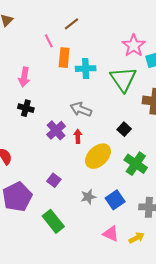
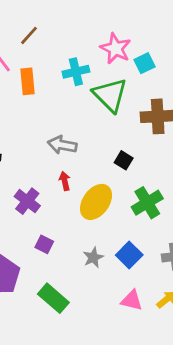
cyan cross: (86, 69) -> (76, 72), moved
purple cross: (56, 130) -> (27, 201), moved
green cross: (136, 164) -> (147, 203), turned 35

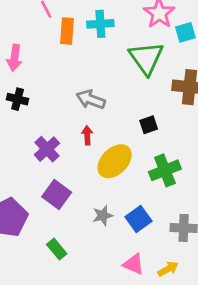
cyan cross: (76, 72) -> (100, 24), moved
black square: (124, 160) -> (149, 125), turned 30
purple square: (44, 244) -> (57, 194), size x1.5
green rectangle: (53, 298) -> (57, 249), size x0.7

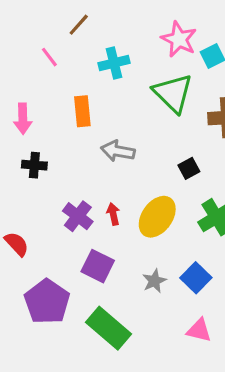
orange rectangle: (67, 31) -> (82, 111), moved
red arrow: (87, 135) -> (113, 214), moved
green rectangle: (57, 249) -> (109, 328), size x1.8

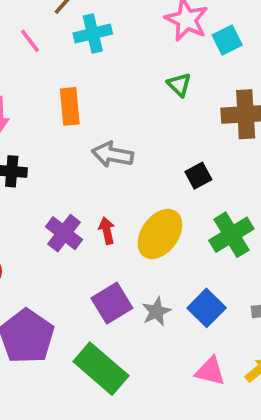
cyan cross: (114, 63) -> (93, 33), moved
green triangle: (173, 93) -> (179, 85), size x0.5
purple square: (98, 266) -> (112, 303), moved, turned 32

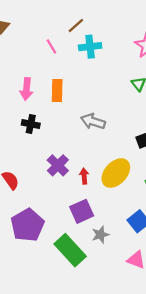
orange rectangle: (70, 106) -> (57, 91), moved
red arrow: (107, 231) -> (84, 176), moved
gray star: (156, 312) -> (100, 235), moved

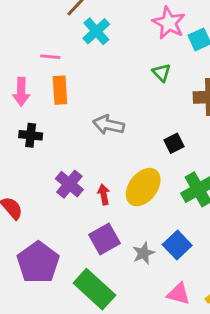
pink line: (51, 46) -> (50, 57), moved, turned -49
cyan cross: (90, 47) -> (96, 31), turned -30
gray star: (100, 235) -> (144, 253), moved

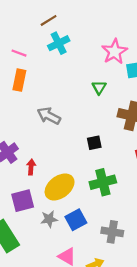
yellow ellipse: (143, 187) -> (60, 187), moved

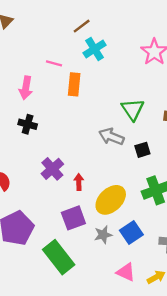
orange rectangle: (19, 80) -> (74, 84), moved
green triangle: (99, 87) -> (133, 109), moved, size x1.5
gray arrow: (49, 116) -> (111, 137), moved

